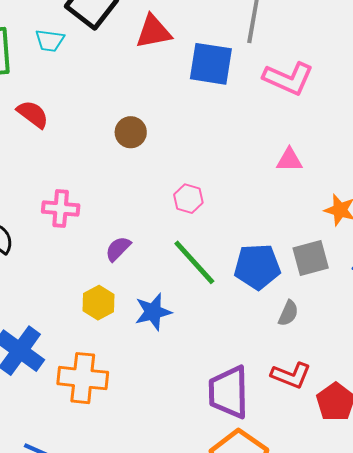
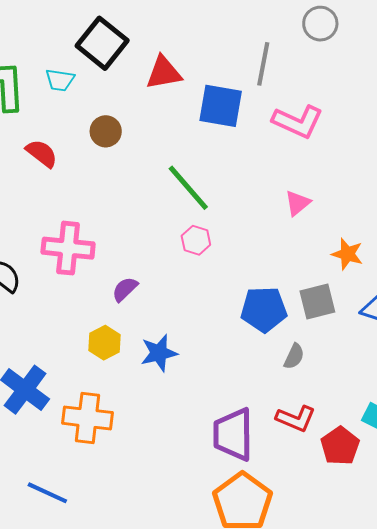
brown circle: (131, 132) -> (106, 131), moved
pink triangle: (289, 160) -> (298, 203), turned -40
pink cross: (61, 208) -> (68, 248), size x1.4
green line: (194, 262) -> (188, 188), moved

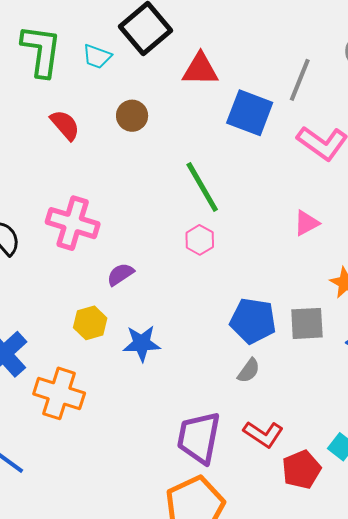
gray semicircle: (294, 356) -> (249, 371), moved

